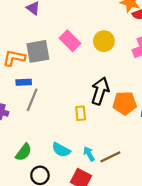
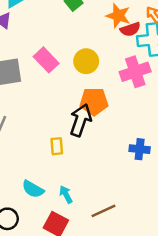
orange pentagon: (125, 103) -> (94, 101), moved
brown line: (110, 157) -> (104, 211), moved

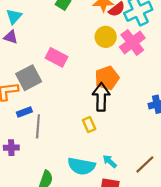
yellow circle: (86, 61) -> (106, 37), moved
cyan semicircle: (33, 189) -> (81, 166), size x1.4

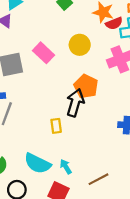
yellow circle: (106, 37) -> (80, 45), moved
orange pentagon: (107, 78) -> (86, 86), turned 30

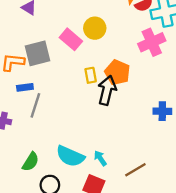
yellow circle: (80, 45) -> (95, 28), moved
yellow rectangle: (56, 126) -> (91, 75), moved

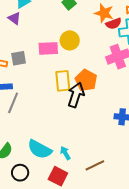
pink rectangle: (71, 39) -> (48, 48), turned -48
gray square: (38, 53) -> (19, 58), size x0.7
yellow rectangle: (91, 75) -> (63, 81), size x1.5

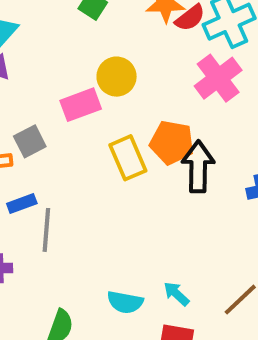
black arrow: (76, 95) -> (198, 167), moved
cyan semicircle: (40, 149) -> (125, 302), size x0.7

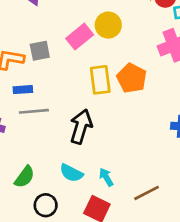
pink rectangle: (81, 105) -> (80, 37), turned -35
black arrow: (198, 167) -> (81, 127), moved
gray line: (46, 230) -> (34, 111), turned 64

